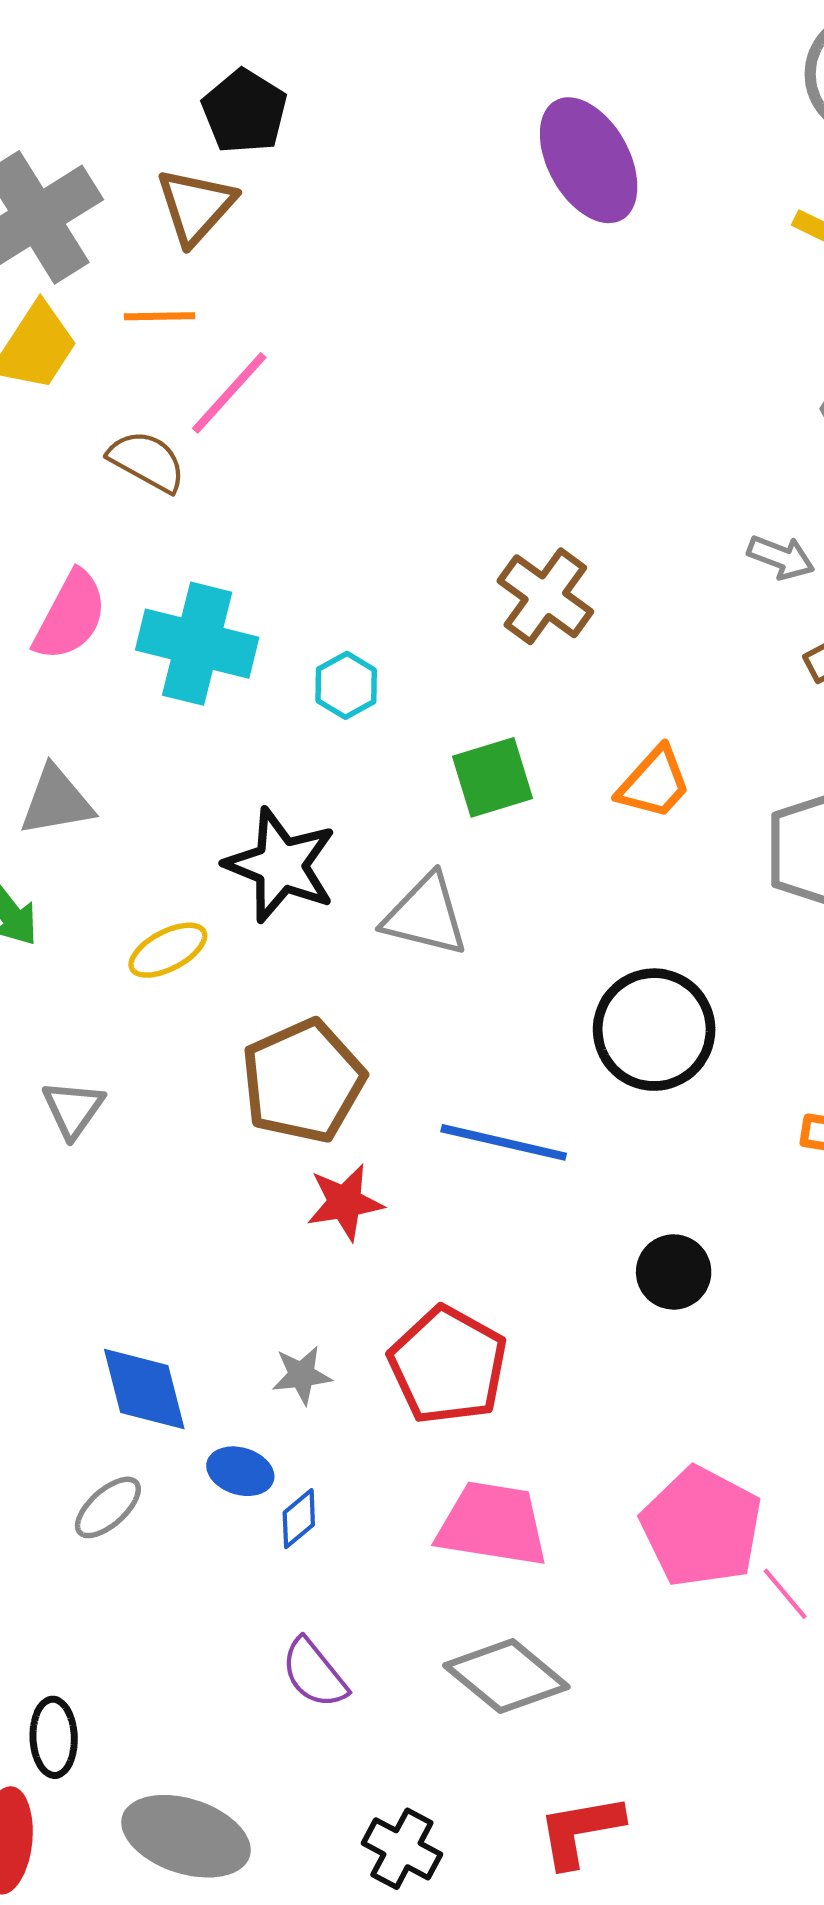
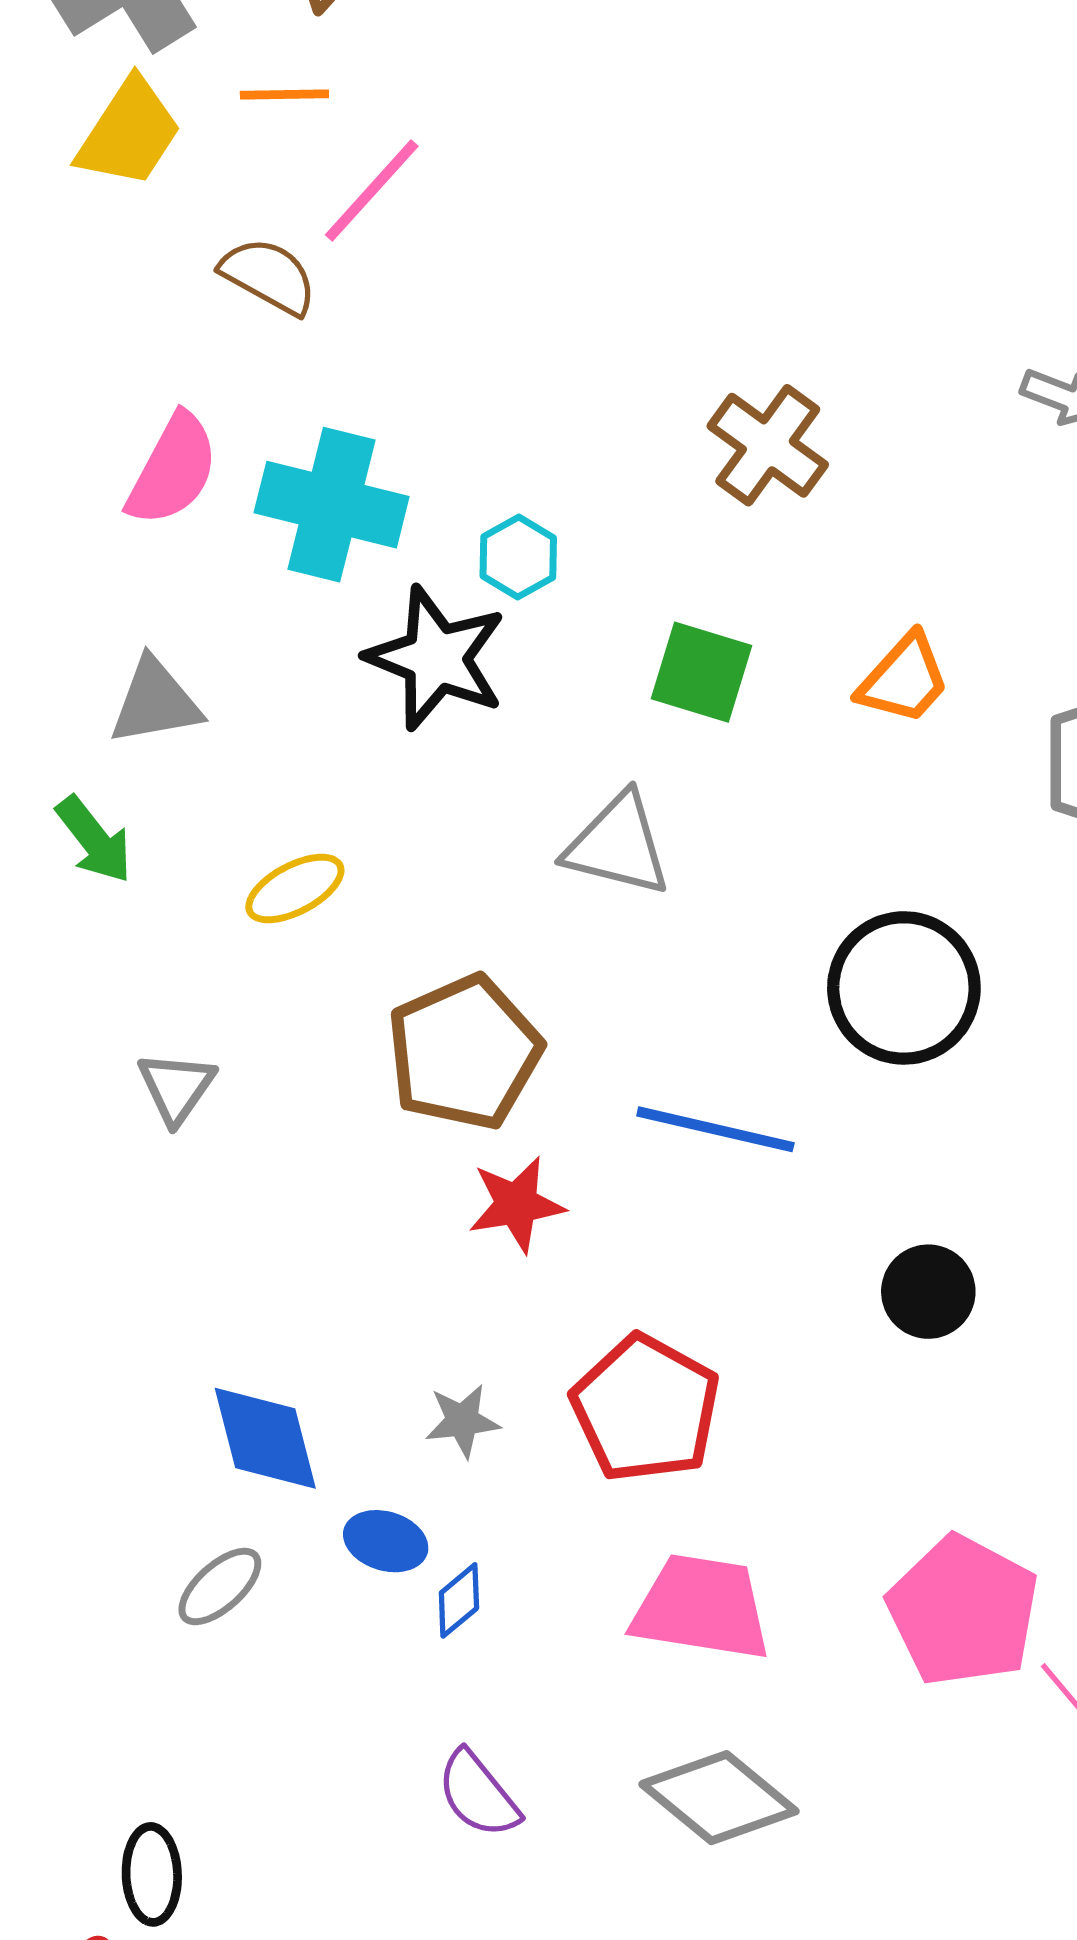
green square: (492, 777) -> (701, 672), turned 34
black star: (281, 865) -> (436, 658), moved

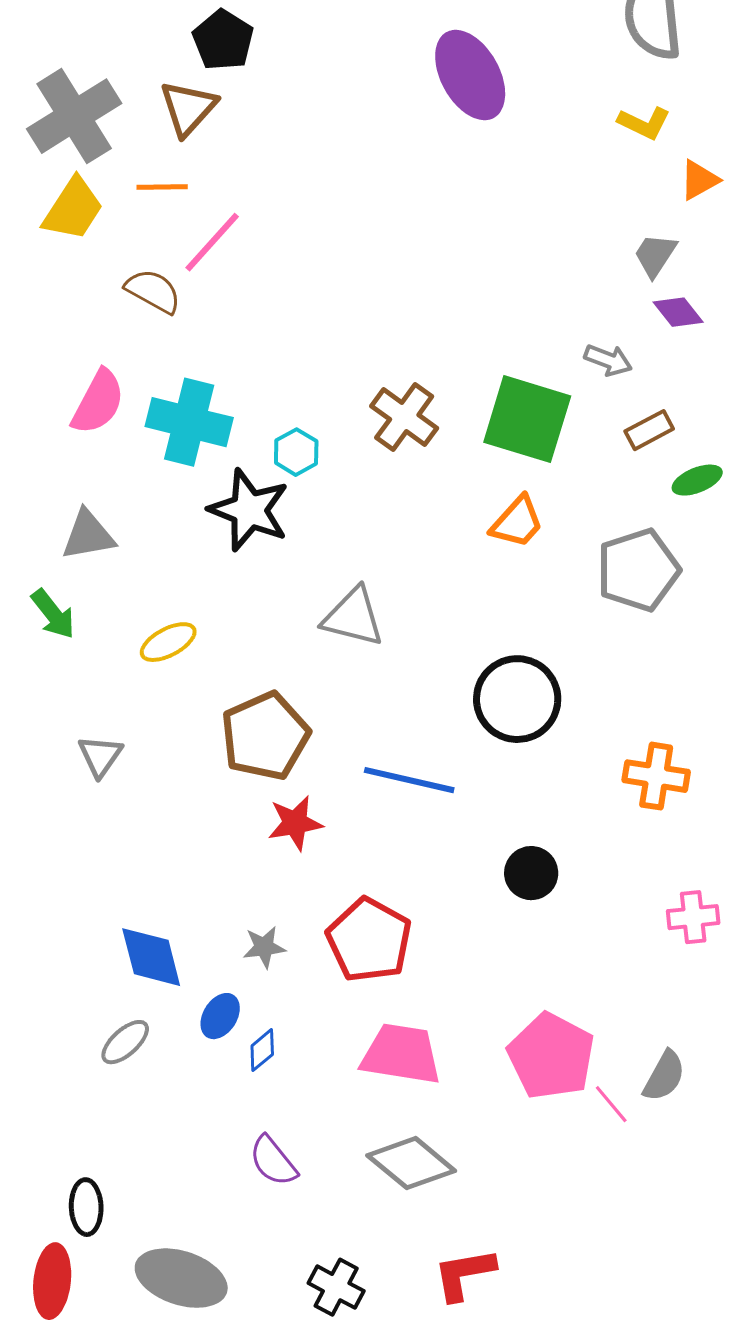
brown cross: (768, 445) -> (404, 417), moved
green square: (701, 672) -> (527, 419), moved, size x1.5
blue ellipse: (386, 1541) -> (220, 1016), turned -75

